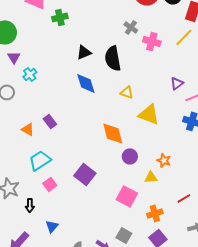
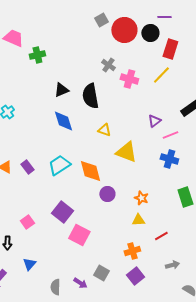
purple rectangle: (50, 121) -> (27, 167), moved
cyan trapezoid: (40, 160) -> (59, 165), moved
yellow triangle: (151, 177) -> (138, 220), moved
pink square: (127, 196) -> (79, 235), moved

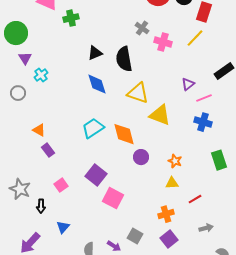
yellow triangle: (104, 130) -> (138, 93), size x1.6
purple rectangle: (27, 167) -> (48, 150), moved

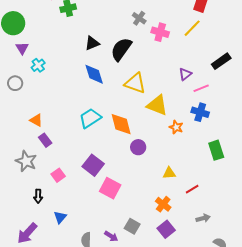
black semicircle: (124, 59) -> (121, 49), turned 45
orange star: (175, 161) -> (176, 127), moved
gray star: (20, 189) -> (26, 161), moved
orange cross: (166, 214) -> (163, 204), turned -35

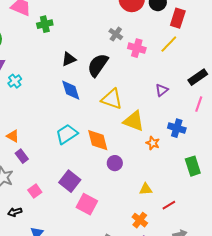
pink line: (201, 88) -> (199, 104), moved, turned -49
black arrow: (38, 196) -> (15, 212), turned 72

